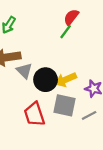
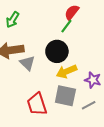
black circle: (46, 80) -> (57, 51), moved

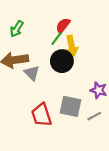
red semicircle: (72, 12) -> (63, 26), moved
green line: (66, 26) -> (57, 38), moved
yellow arrow: (66, 71) -> (72, 46), moved, turned -78

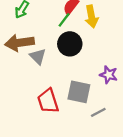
yellow arrow: (72, 46) -> (91, 16), moved
gray line: (94, 116) -> (98, 112), moved

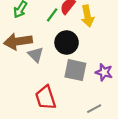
green line: (64, 20) -> (52, 15), moved
gray square: (79, 92) -> (75, 70), moved

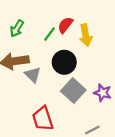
gray square: (75, 70) -> (73, 90), turned 30

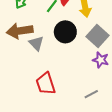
gray square: (73, 90) -> (97, 36), moved

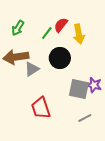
gray square: (97, 36) -> (79, 89), moved, turned -30
gray triangle: (36, 43) -> (32, 69), turned 42

